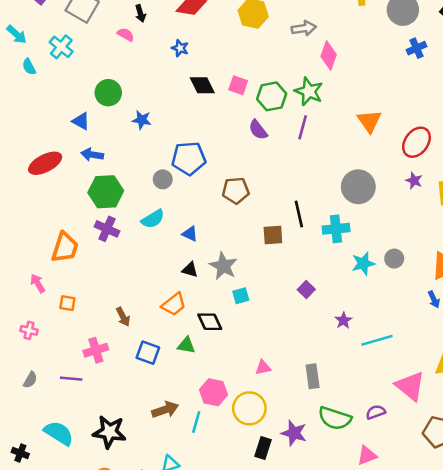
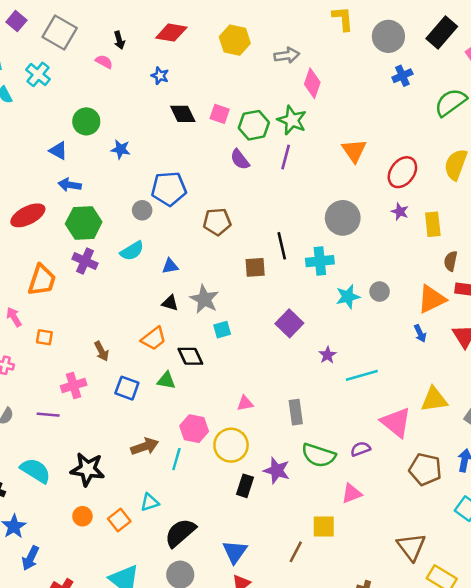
red ellipse: (45, 163) -> (28, 215), moved
blue triangle: (190, 234) -> (170, 266), turned -35
purple square: (306, 290) -> (289, 323), size x1.5

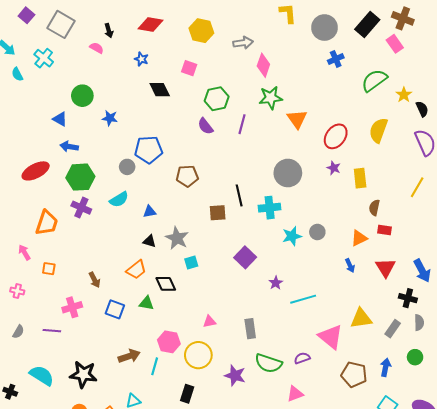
pink square: (220, 114) -> (189, 68), moved
green star: (292, 120) -> (271, 98), moved, turned -30
orange triangle: (432, 299) -> (359, 238), size x0.7
black rectangle: (245, 486) -> (187, 394), moved

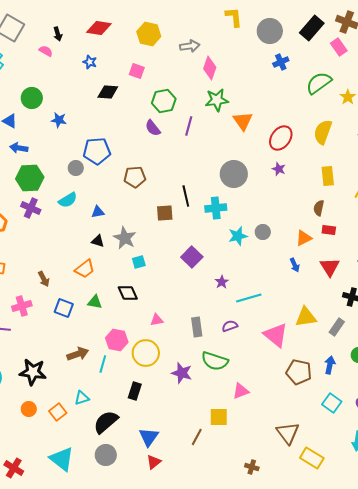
black diamond: (160, 90) -> (108, 92), turned -60
yellow rectangle: (360, 178) -> (328, 176), moved
black diamond: (166, 284) -> (128, 293), moved
purple semicircle: (302, 358) -> (230, 326), moved

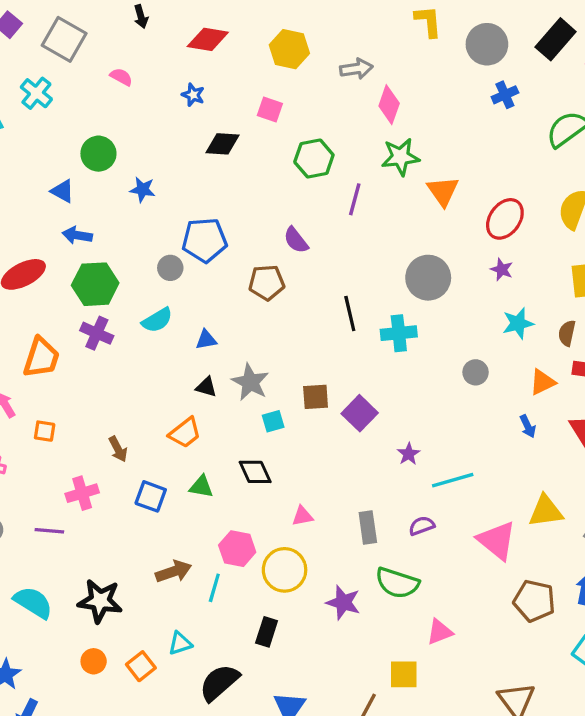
black arrow: (58, 34) -> (141, 16), moved
purple semicircle: (153, 128) -> (296, 240), moved
brown square: (165, 213) -> (316, 397), moved
cyan star: (238, 236) -> (518, 323), moved

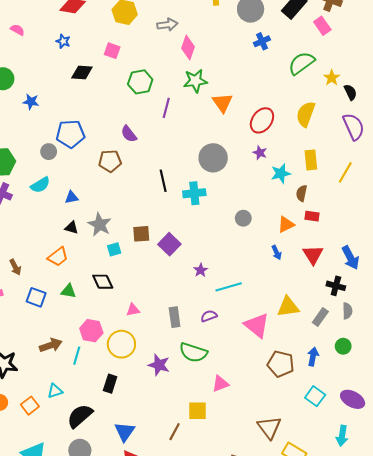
cyan star: (518, 323) -> (281, 173), moved

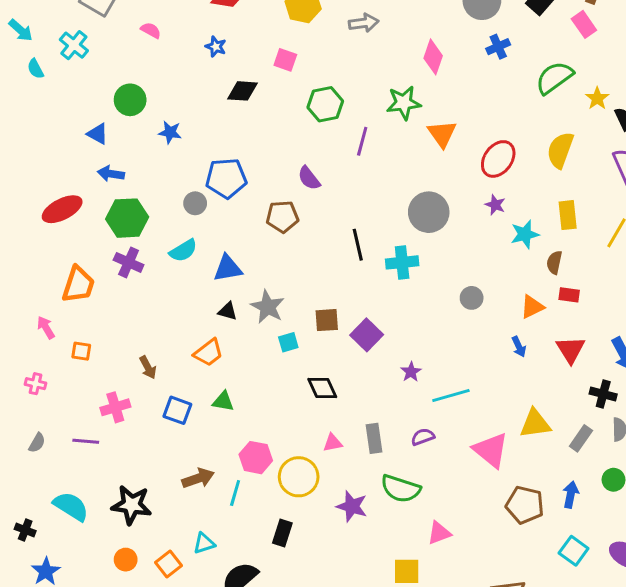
pink diamond: (188, 48) -> (433, 57), moved
blue triangle: (72, 197) -> (228, 268), size x1.5
black diamond: (103, 282) -> (322, 388), moved
pink triangle: (133, 310) -> (333, 443), moved

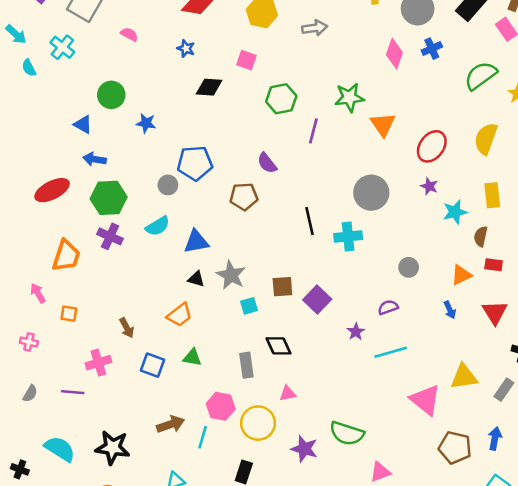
pink diamond: (433, 57) -> (394, 54), moved
purple semicircle: (423, 437) -> (388, 307), moved
gray rectangle: (374, 438) -> (246, 365), moved

